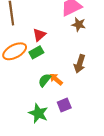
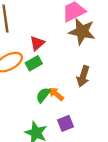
brown star: (79, 24) -> (82, 31), size x1.6

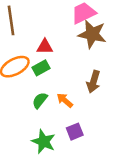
red triangle: (37, 43) -> (45, 47), turned 42
green semicircle: (43, 95) -> (40, 100), moved

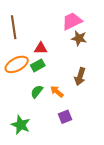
brown star: (92, 34) -> (79, 38), size x0.7
green star: (44, 142) -> (21, 125), moved

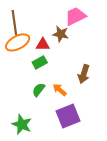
brown star: (79, 38) -> (61, 34), moved
orange ellipse: (17, 64) -> (18, 42), moved
purple square: (65, 117) -> (68, 116), size x1.6

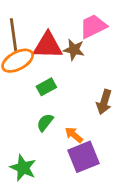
red triangle: (43, 45) -> (48, 46), moved, size x1.6
orange arrow: (60, 90) -> (74, 135), moved

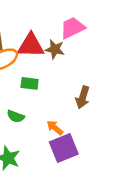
green rectangle: (46, 87) -> (30, 83), turned 36
green semicircle: (45, 122) -> (16, 116), moved, turned -108

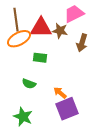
brown arrow: (83, 97) -> (82, 43), moved

